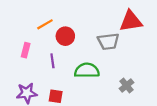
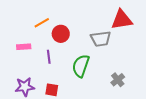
pink rectangle: (26, 50) -> (24, 47), turned 72
green semicircle: (87, 70) -> (81, 66), turned -70

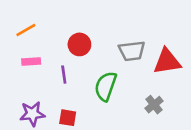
red triangle: (122, 20) -> (167, 61), moved
orange line: (42, 23) -> (26, 30), moved

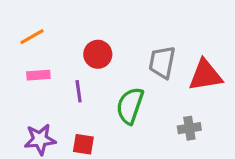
gray trapezoid: (132, 51) -> (162, 62), turned 108
gray cross: (154, 105) -> (189, 128), turned 30

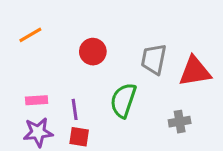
pink rectangle: (38, 75) -> (37, 100), moved
purple line: (79, 91) -> (75, 109), moved

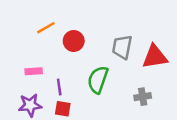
orange line: (30, 35) -> (46, 28), moved
pink rectangle: (37, 100) -> (34, 71), moved

